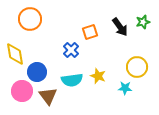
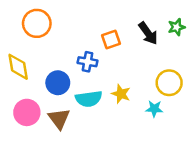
blue cross: (71, 50) -> (87, 62), turned -35
blue circle: (37, 72) -> (58, 83), moved

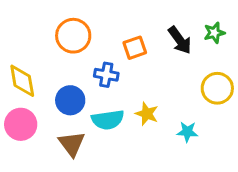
orange circle: (37, 23) -> (73, 36), moved
yellow circle: (169, 83) -> (217, 88), moved
pink circle: (27, 112) -> (21, 124), moved

